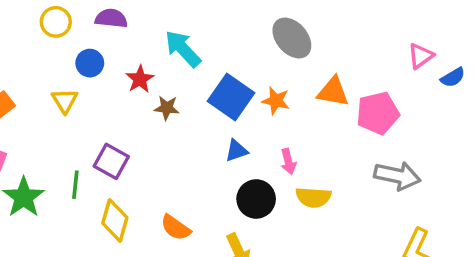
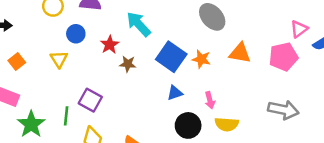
pink pentagon: (378, 113) -> (283, 57), moved

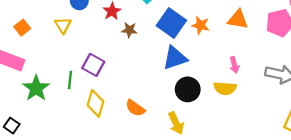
blue triangle: (175, 93) -> (175, 58), size x1.6
pink arrow: (210, 100) -> (234, 65), moved

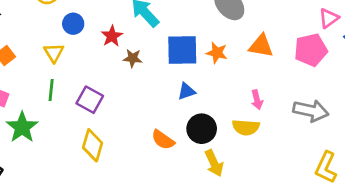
blue square: (171, 23) -> (182, 50), turned -36
blue triangle: (175, 58) -> (186, 91), size x0.6
green line: (70, 80) -> (51, 90), moved
orange semicircle: (135, 108) -> (163, 140), moved
yellow arrow: (176, 123) -> (214, 163), moved

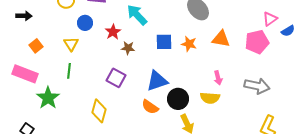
blue square: (182, 50) -> (164, 42), size x0.7
blue triangle: (186, 91) -> (157, 81), moved, size x1.6
purple square: (90, 100) -> (116, 78), moved

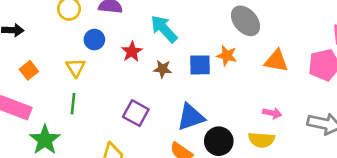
orange star: (189, 44) -> (227, 56), moved
brown star: (128, 48) -> (163, 69), moved
pink arrow: (218, 78) -> (272, 113), turned -64

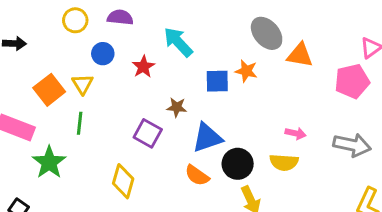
orange triangle: (276, 61) -> (300, 55), moved
brown star: (163, 69) -> (177, 107), moved
orange square: (29, 70) -> (49, 90), moved, size x1.5

